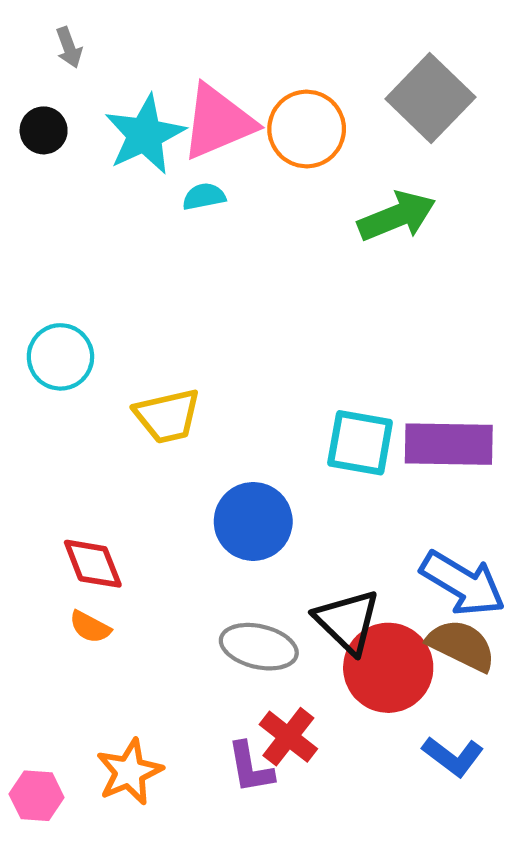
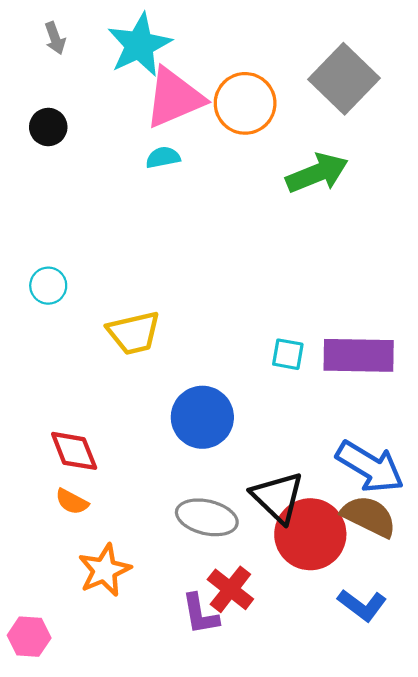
black circle: (44, 130) -> (48, 127), moved
cyan star: (145, 135) -> (139, 45), moved
cyan circle: (60, 357) -> (48, 286), size x0.7
cyan square: (360, 443) -> (288, 354), size x0.6
orange star: (129, 772) -> (104, 570), moved

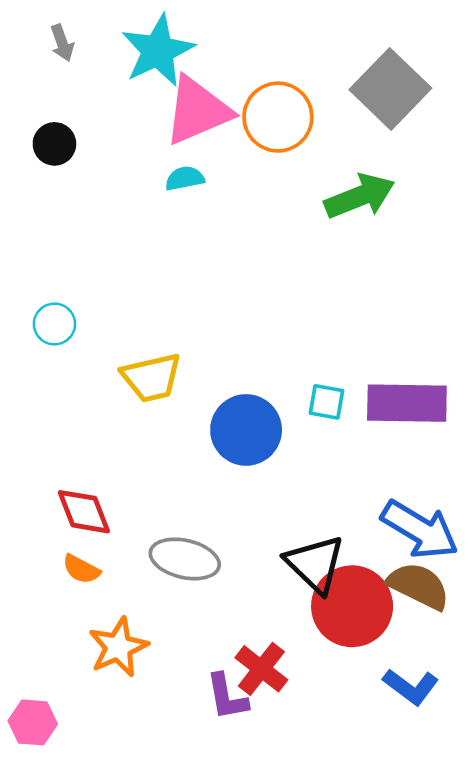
blue circle: (202, 417) -> (246, 430), moved
gray ellipse: (207, 517) -> (185, 559), moved

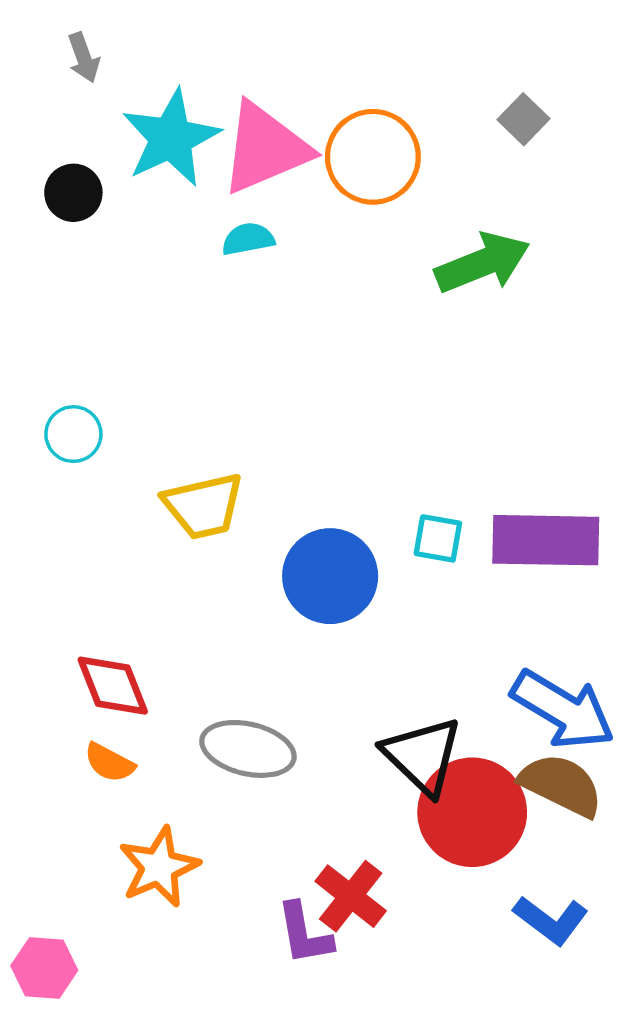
cyan star: (158, 51) -> (171, 138), moved
gray square: (390, 89) -> (523, 119), size x0.5

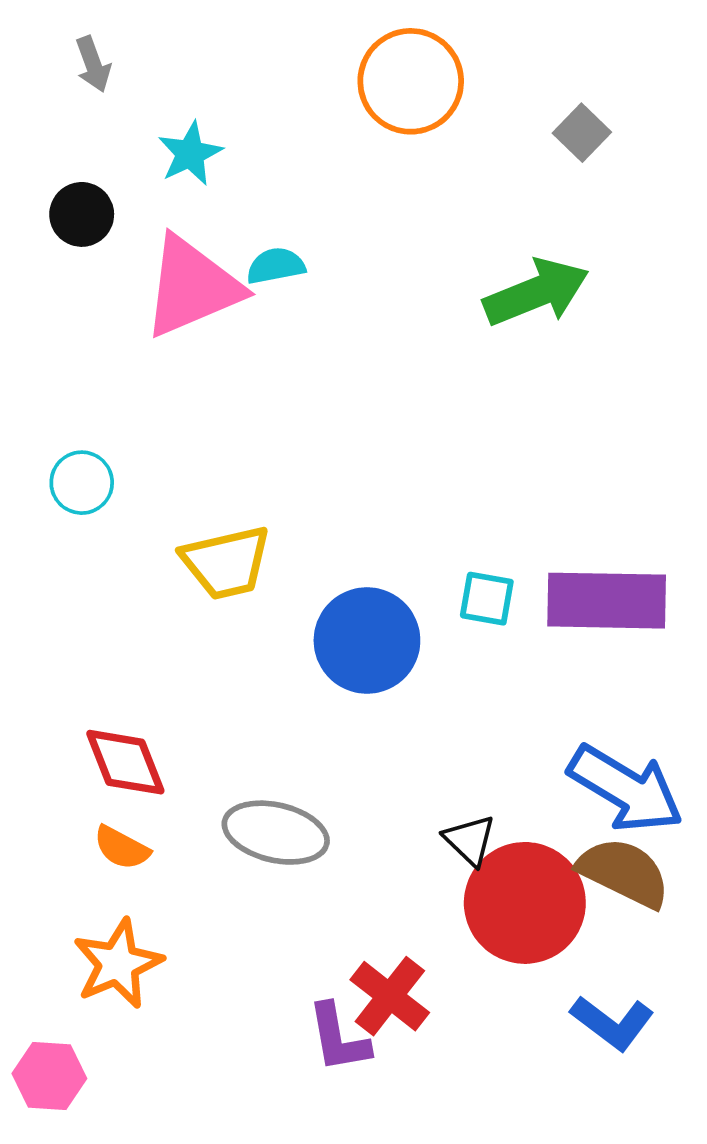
cyan star: (171, 138) -> (190, 154), size x0.6
pink triangle: (265, 148) -> (192, 287), moved
orange circle: (373, 157) -> (411, 81), moved
black triangle: (423, 756) -> (470, 840), size x0.6
orange star: (159, 867) -> (118, 964), moved

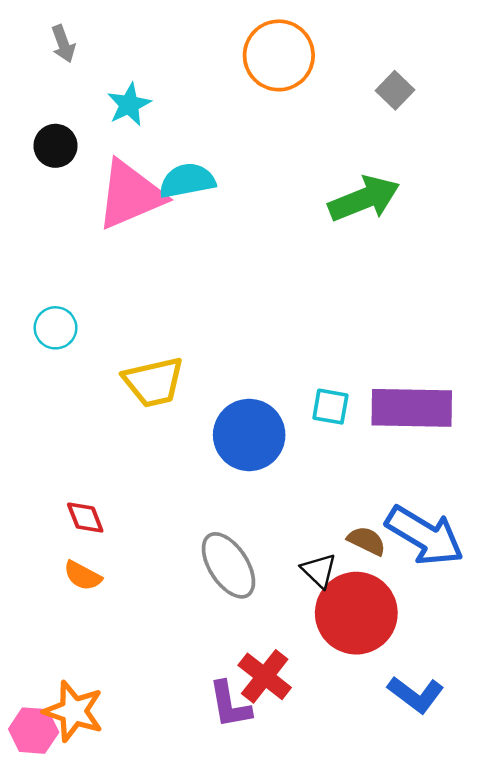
cyan semicircle: (276, 266) -> (187, 181), size x1.4
red diamond: (125, 762) -> (85, 518), size x0.7
gray ellipse: (276, 833) -> (228, 565), moved, turned 44
brown semicircle: (624, 873) -> (367, 541), moved, size x0.6
orange star: (118, 964) -> (74, 711), moved, turned -30

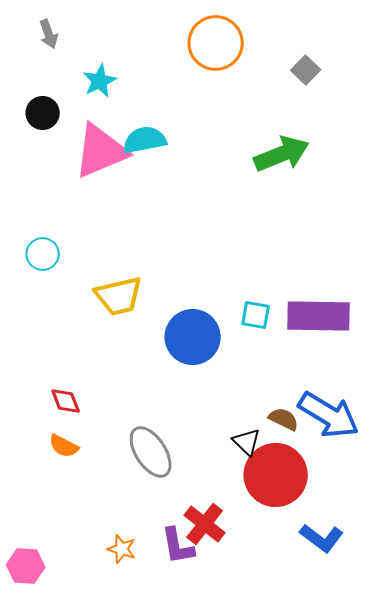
gray ellipse: (228, 565) -> (151, 452), moved
orange star: (74, 711) -> (122, 549), moved, size x0.6

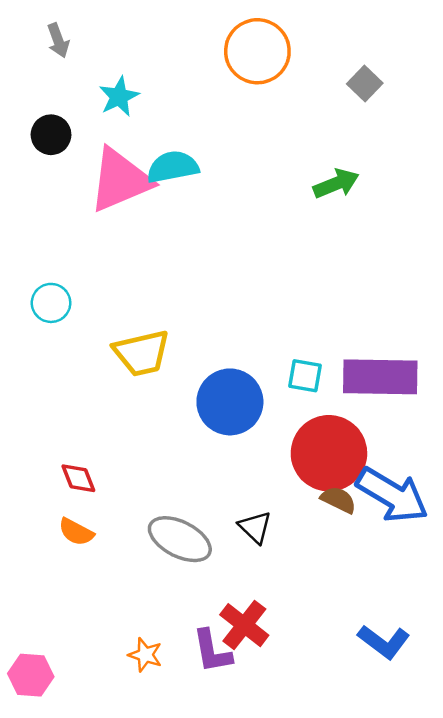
green arrow: (282, 154) -> (336, 184), size x0.7
black triangle: (247, 442) -> (255, 527), moved
gray ellipse: (151, 452) -> (180, 539), turned -30
red circle: (276, 475) -> (329, 453), moved

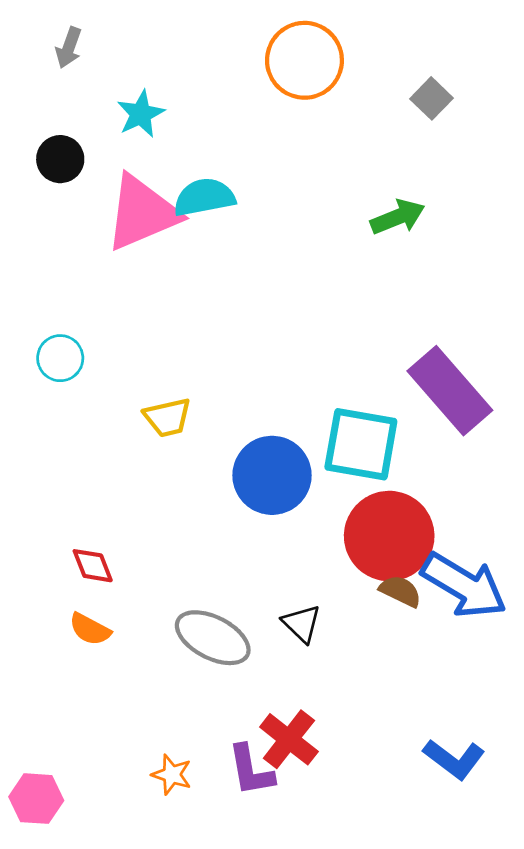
gray arrow: (58, 40) -> (69, 48), turned 40
yellow trapezoid: (142, 353) -> (168, 417), size x0.7
cyan square: (305, 376) -> (361, 444), size x1.8
purple rectangle: (380, 377) -> (450, 391), moved, turned 48

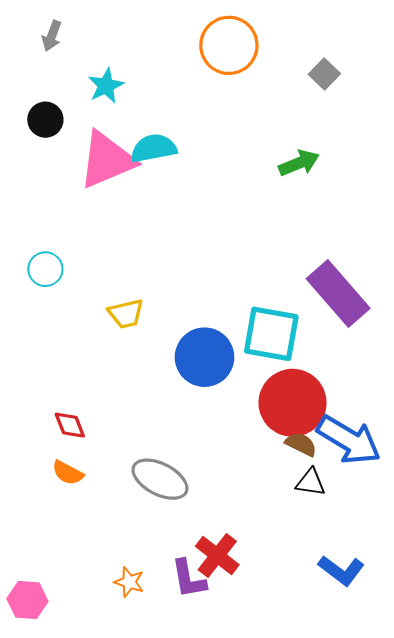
black triangle: (302, 624) -> (311, 482), moved, turned -36

